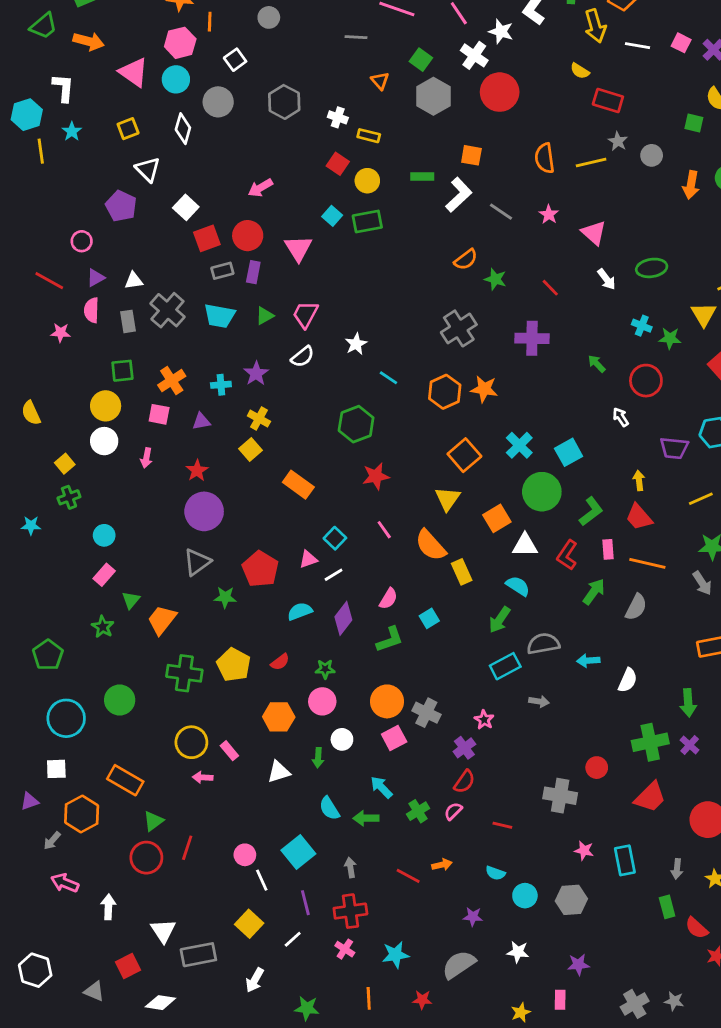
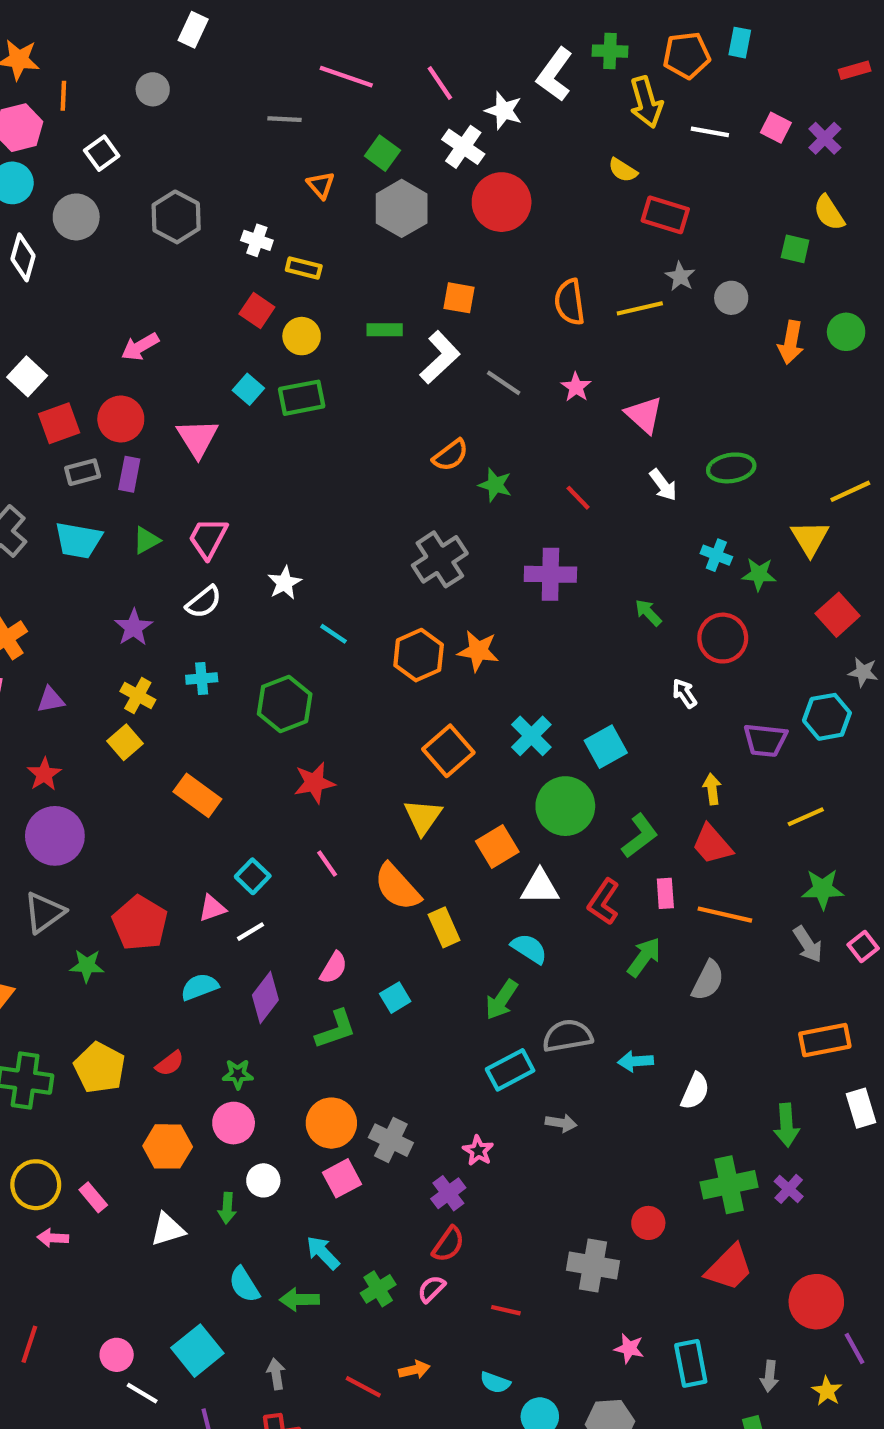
cyan cross: (221, 385) -> (202, 678), moved
white line: (262, 880) -> (142, 1393), turned -35

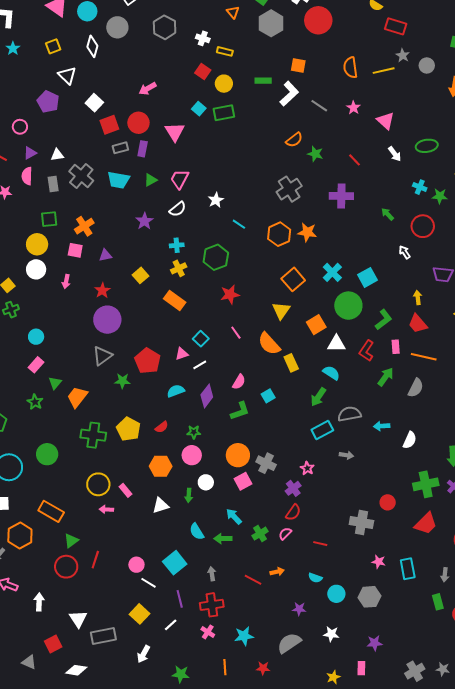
yellow cross: (138, 696) -> (179, 268), moved, turned 35

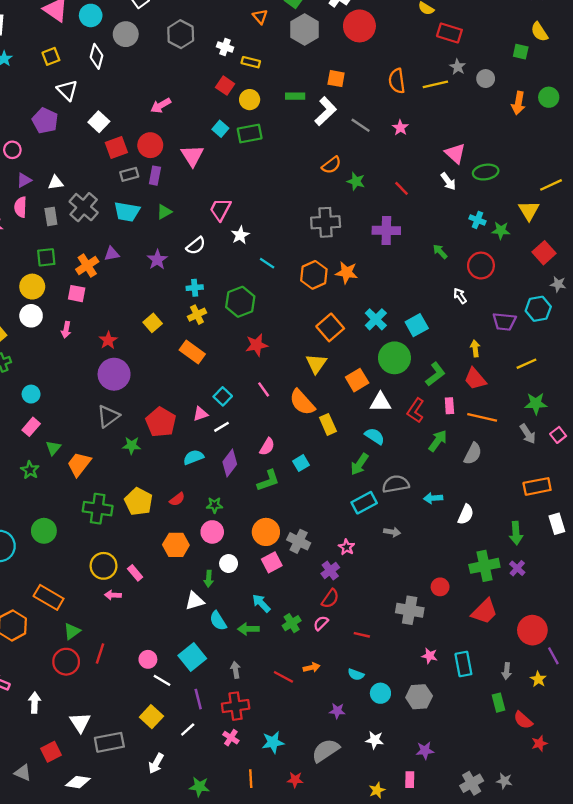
pink triangle: (386, 121) -> (455, 153), moved
pink trapezoid: (180, 179) -> (220, 209), moved
gray cross: (289, 189) -> (326, 222), turned 30
purple triangle: (105, 255) -> (112, 254), moved
white triangle: (161, 505) -> (195, 601), moved

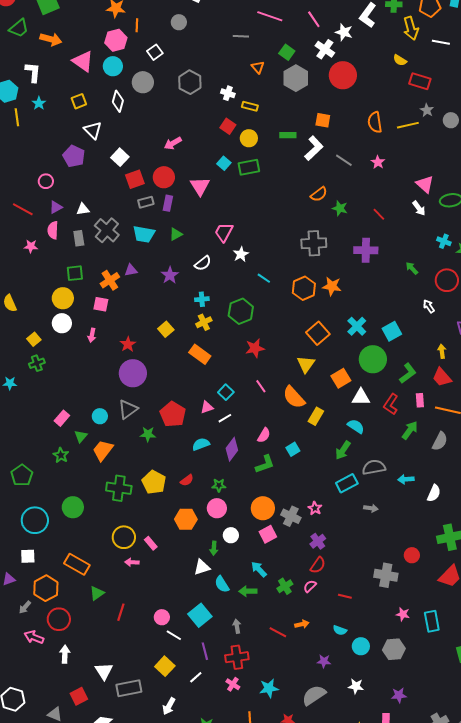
cyan circle: (31, 394) -> (100, 416), moved
yellow rectangle: (328, 424) -> (316, 416), turned 54
pink star: (347, 547) -> (315, 508), moved
red circle: (66, 662) -> (59, 619), moved

